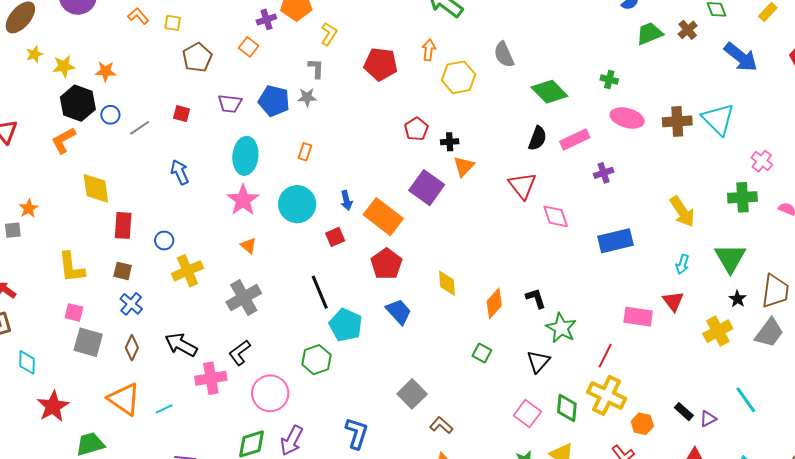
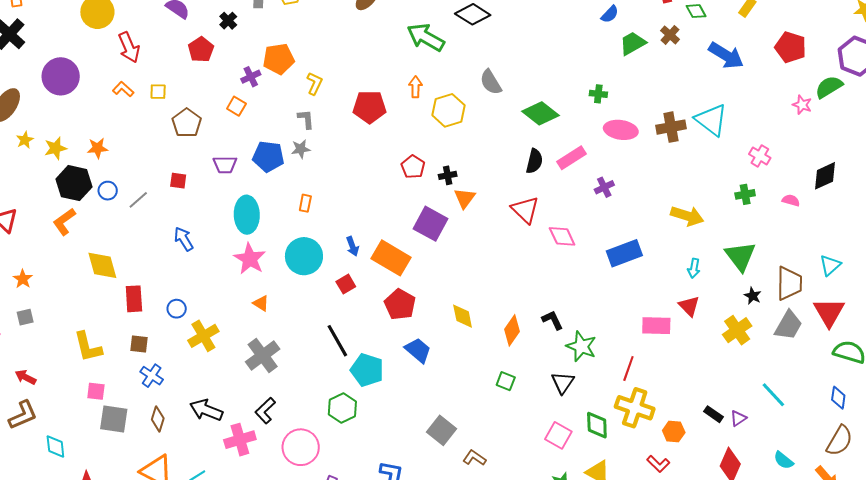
green cross: (742, 197) -> (745, 194), size x0.7
orange star: (29, 208) -> (23, 279), moved
yellow arrow: (682, 211) -> (687, 216), turned -32

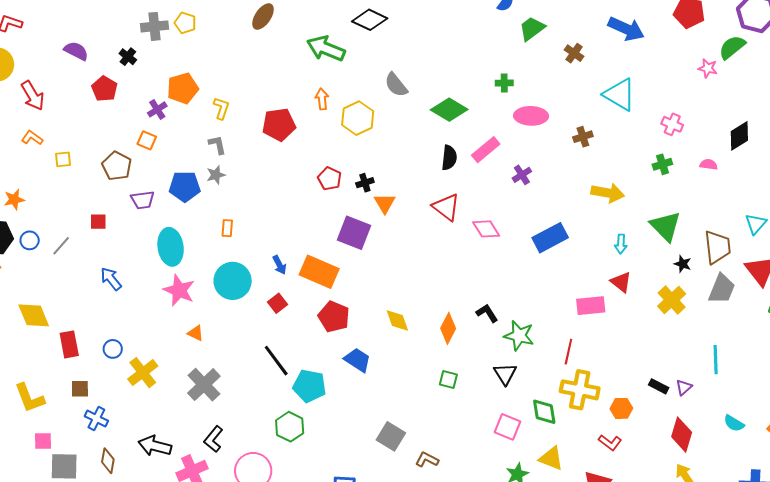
brown cross: (670, 35) -> (574, 53), moved
yellow square: (158, 92) -> (63, 159), moved
brown pentagon: (187, 123) -> (117, 166), moved
brown cross: (671, 127) -> (583, 137), moved, size x0.7
cyan line: (773, 395) -> (716, 360), turned 48

